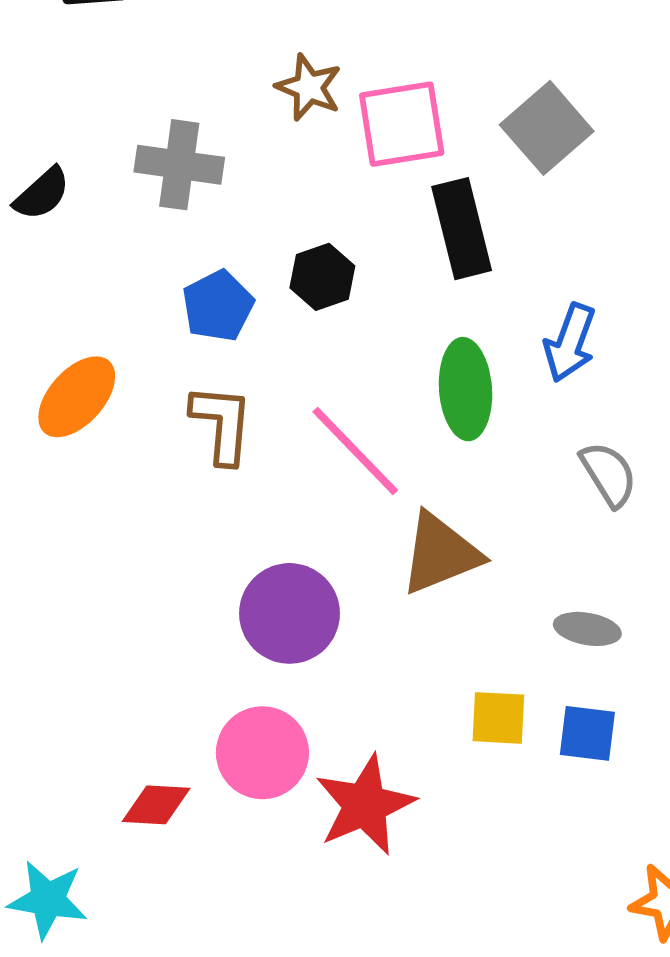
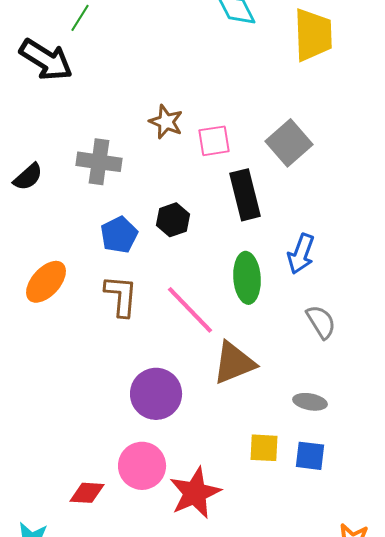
pink square: (402, 124) -> (214, 141), size x0.7

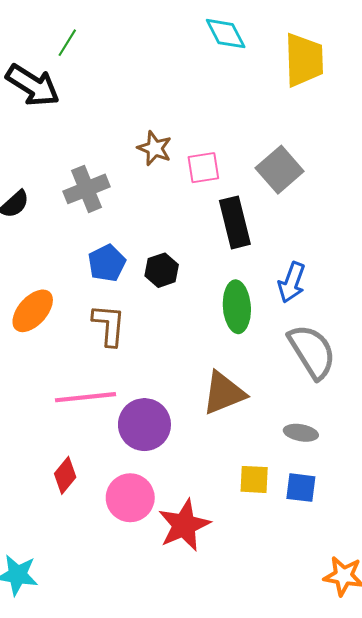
gray cross: (99, 162) -> (87, 189), turned -30
black hexagon: (173, 220) -> (162, 270), moved
pink line: (190, 310) -> (86, 397), moved, turned -52
gray semicircle: (321, 322) -> (312, 351), size x1.6
red diamond: (87, 493) -> (65, 475), moved, turned -54

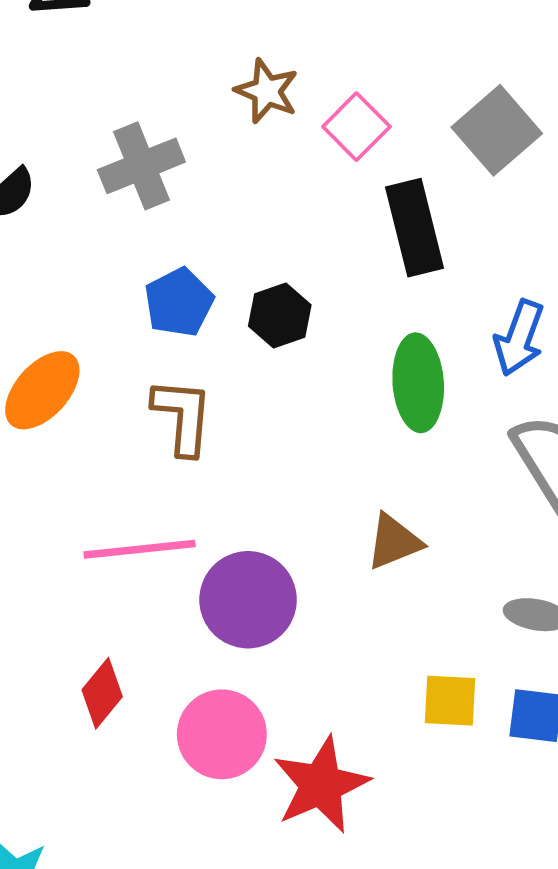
pink square: (203, 168) -> (356, 127), turned -36
brown triangle: (224, 393) -> (394, 542), size x0.7

